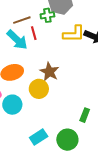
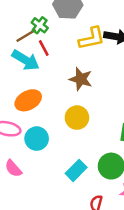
green cross: (47, 15) -> (40, 25), moved, turned -32
brown star: (49, 72) -> (81, 79), moved
yellow circle: (39, 89) -> (77, 118), moved

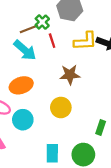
red line: (44, 48) -> (52, 41), moved
brown star: (81, 79) -> (70, 75), turned -30
cyan rectangle: (76, 170) -> (52, 153), turned -54

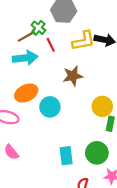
cyan arrow: (25, 50) -> (25, 58), turned -40
yellow circle: (61, 107) -> (102, 106), moved
cyan circle: (23, 120) -> (50, 107), moved

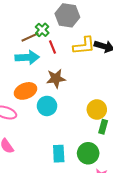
brown star: (73, 76) -> (56, 78), moved

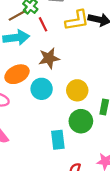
yellow circle: (97, 109) -> (77, 90), moved
green circle: (88, 153) -> (81, 121), moved

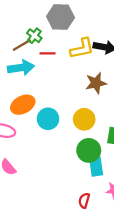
red line: (43, 24) -> (48, 53), turned -64
brown star: (49, 58) -> (96, 83), moved
cyan rectangle: (58, 140) -> (96, 167), moved

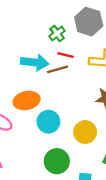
brown line: (22, 45) -> (58, 69), moved
green circle: (89, 150) -> (57, 161), moved

